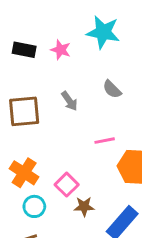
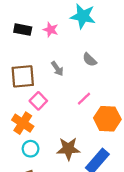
pink line: (105, 141) -> (84, 99), turned -32
pink square: (67, 185) -> (38, 101), moved
brown star: (84, 206) -> (68, 149), size x1.5

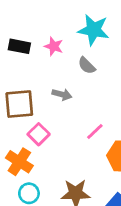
gray semicircle: (90, 60) -> (87, 66), moved
gray arrow: (57, 69) -> (62, 94), turned -40

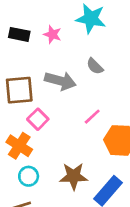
gray semicircle: (87, 66) -> (95, 66), moved
gray arrow: (62, 94) -> (60, 81), size x1.6

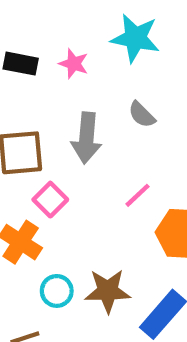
gray arrow: (60, 81) -> (86, 138), turned 80
cyan circle: (29, 176) -> (57, 291), moved

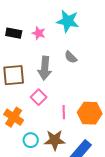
pink line: (137, 195) -> (64, 112), moved, turned -48
pink square: (50, 200) -> (39, 97), moved

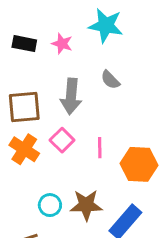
pink line: (64, 112) -> (100, 148), moved
orange cross: (14, 117) -> (24, 149), moved

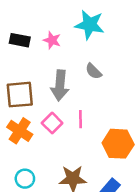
pink line: (100, 148) -> (81, 119), moved
cyan circle: (50, 205) -> (25, 179), moved

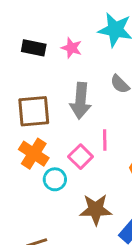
pink square: (52, 123) -> (81, 157), moved
cyan circle: (25, 179) -> (55, 179), moved

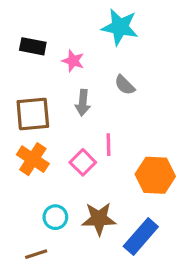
pink star: (71, 48) -> (73, 61), moved
gray arrow: (81, 101) -> (83, 103), size x0.7
cyan circle: (55, 179) -> (55, 217), moved

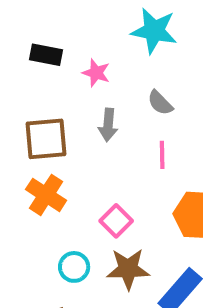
pink line: (109, 145) -> (162, 155), moved
pink square: (83, 162) -> (116, 221), moved

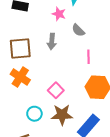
pink star: (96, 73) -> (59, 14), moved
pink line: (162, 155) -> (88, 57), moved

